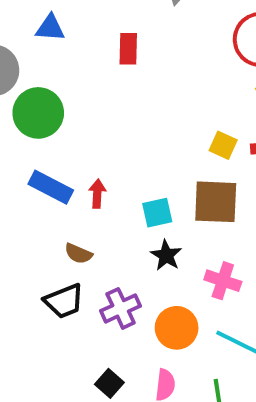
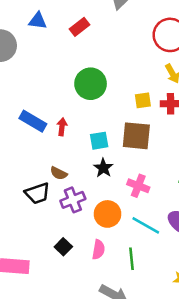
red rectangle: (128, 49) -> (79, 27), moved, turned 48
green circle: (38, 113) -> (91, 84), moved
yellow square: (223, 145) -> (143, 100), turned -35
brown semicircle: (78, 254) -> (59, 173), moved

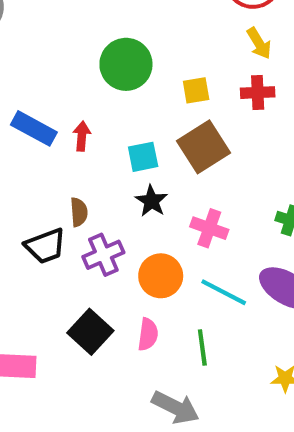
yellow square: (143, 100) -> (196, 90), moved
brown square: (136, 136) -> (204, 147), turned -36
brown semicircle: (59, 173) -> (79, 212), turned -119
black square: (63, 247) -> (90, 332), size x1.5

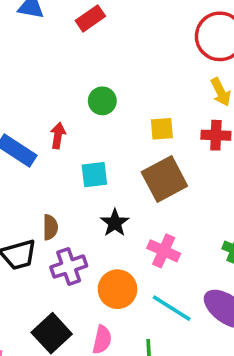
green circle: (126, 64) -> (102, 101), size x0.6
red arrow: (82, 136) -> (58, 136), moved
cyan square: (143, 157) -> (94, 175), moved

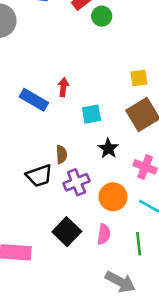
green circle: (102, 101) -> (102, 16), moved

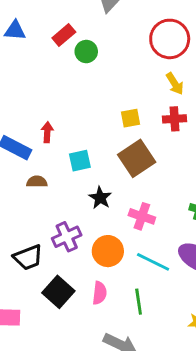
brown semicircle: (61, 154) -> (37, 182), moved, turned -84
black trapezoid: (39, 176) -> (28, 257), moved

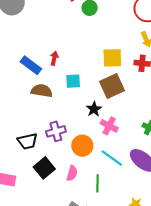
yellow square: (131, 118) -> (112, 58), size x1.5
brown semicircle: (37, 182) -> (42, 91), size x1.5
black star: (100, 198) -> (94, 109), moved

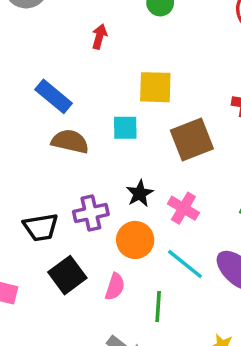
red arrow: (54, 58) -> (99, 37), moved
yellow square: (112, 58) -> (155, 87), moved
black star: (94, 109) -> (140, 193), moved

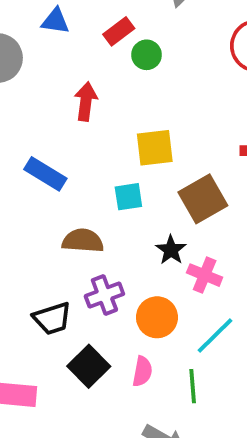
red arrow: (99, 37) -> (86, 102), size x1.4
brown semicircle: (70, 141) -> (83, 241), moved
black star: (140, 193) -> (171, 250), moved
cyan line: (185, 264) -> (215, 336), turned -75

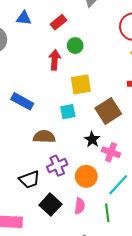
green circle: (146, 55) -> (75, 46), moved
red arrow: (86, 102) -> (55, 60), moved

